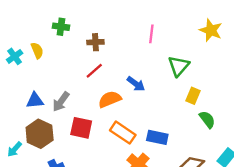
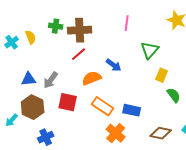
green cross: (61, 27) -> (56, 26), moved
brown cross: (95, 42) -> (80, 30), size x1.6

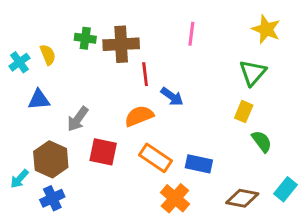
green triangle: (150, 50) -> (253, 73), moved
red line: (79, 54) -> (145, 74), moved, turned -56
blue triangle: (29, 79) -> (39, 100), moved
blue cross: (46, 137) -> (52, 198), moved

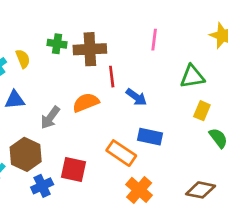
green triangle: (253, 73) -> (192, 77), moved, turned 40
orange semicircle: (139, 116) -> (86, 103), moved
red square: (103, 152) -> (73, 169), moved
blue rectangle: (199, 164) -> (150, 137), moved
blue cross: (52, 198) -> (42, 186), moved

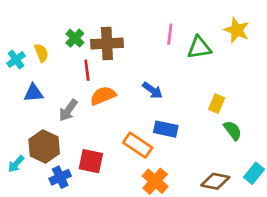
green cross: (57, 44) -> (75, 38), turned 36
red line: (112, 77) -> (87, 70), moved
green triangle: (192, 77) -> (199, 47), moved

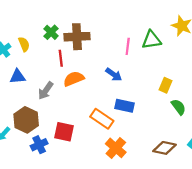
pink line: (170, 34) -> (128, 46), moved

